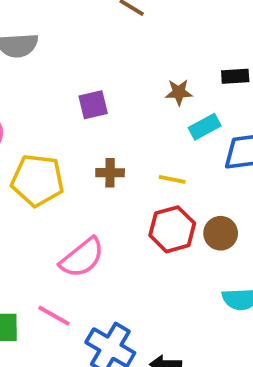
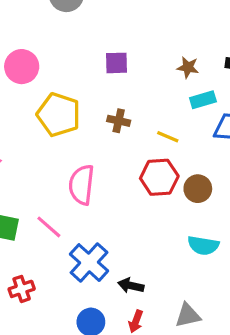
pink semicircle: (82, 258) -> (82, 185), turned 123

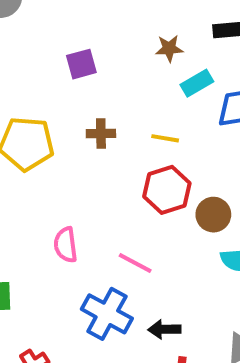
pink semicircle: (82, 185) -> (66, 245), moved, size x0.7
brown circle: (198, 189) -> (213, 215), moved
pink line: (49, 227) -> (135, 263), moved

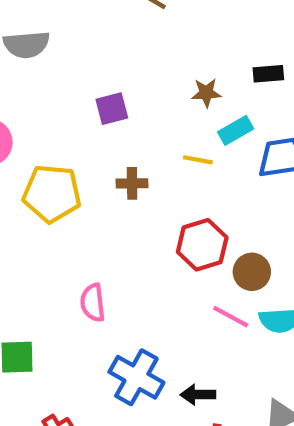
yellow line: (165, 138) -> (198, 160), moved
pink line: (135, 263) -> (231, 317), moved

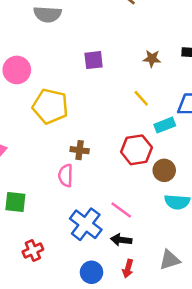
cyan rectangle: (236, 130) -> (165, 125), moved
yellow line: (198, 160) -> (141, 98), turned 30
brown cross: (132, 183) -> (80, 150), moved
pink line: (231, 317) -> (121, 210), moved

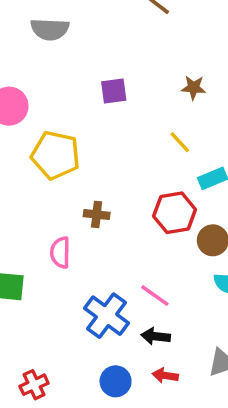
pink semicircle: (66, 175) -> (60, 253), moved
red cross: (33, 251) -> (34, 385), moved
red arrow: (128, 269) -> (165, 375), turned 84

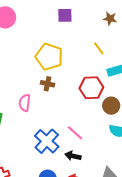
yellow pentagon: (56, 155) -> (49, 57), moved

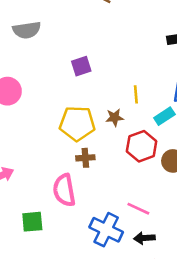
brown star: (110, 19) -> (115, 118), moved
yellow line: (99, 48) -> (136, 94), turned 48
pink semicircle: (25, 103) -> (64, 190), size x1.4

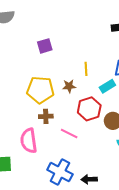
pink line: (138, 209) -> (69, 134), moved

